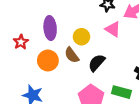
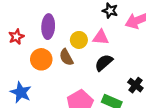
pink triangle: (113, 29) -> (101, 37), moved, turned -35
black semicircle: (97, 63) -> (104, 63), moved

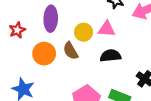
black semicircle: (104, 63) -> (110, 56), turned 36

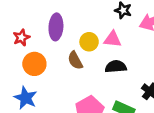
orange circle: (44, 54) -> (34, 64), moved

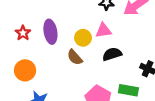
red star: (21, 38) -> (23, 33), moved
orange circle: (34, 64) -> (25, 70), moved

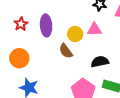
black semicircle: (112, 54) -> (100, 62), moved

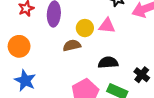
brown semicircle: (66, 51) -> (72, 45), turned 105

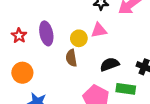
brown semicircle: (72, 45) -> (71, 58), turned -70

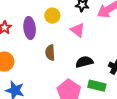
pink triangle: (99, 30) -> (78, 30), turned 42
yellow circle: (79, 38) -> (52, 16), moved

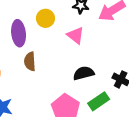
brown semicircle: (50, 53) -> (30, 61), moved
green rectangle: (97, 86) -> (99, 101), turned -48

